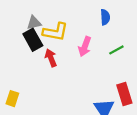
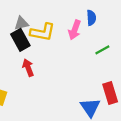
pink arrow: (85, 47) -> (75, 30), moved
red arrow: (51, 58) -> (28, 68), moved

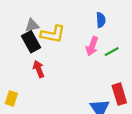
pink arrow: (75, 30) -> (92, 46), moved

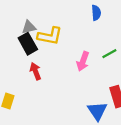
blue semicircle: (101, 20) -> (96, 13), moved
pink arrow: (92, 46) -> (83, 61), moved

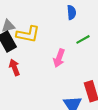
green line: (109, 54) -> (83, 39), moved

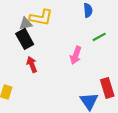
yellow L-shape: (28, 34) -> (41, 18), moved

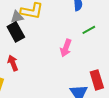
red arrow: (32, 64) -> (13, 63), moved

